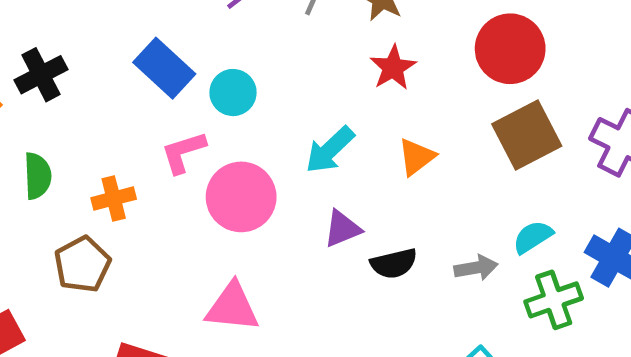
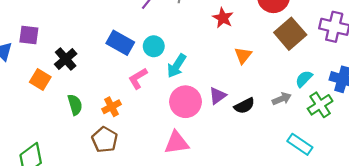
cyan arrow: (330, 150) -> (177, 66), moved
pink circle: (241, 197) -> (185, 102), moved

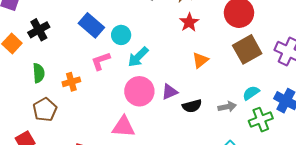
brown pentagon: (105, 140) -> (45, 110), moved

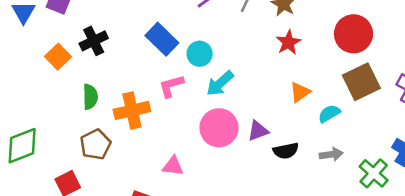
orange cross: (71, 82) -> (132, 110), size x1.5
cyan semicircle: (251, 93) -> (329, 114), moved
green cross: (261, 120) -> (374, 173), turned -30
pink triangle: (123, 127) -> (173, 166), moved, size x0.7

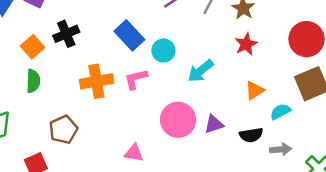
cyan arrow: (220, 83) -> (200, 71), moved
green semicircle: (90, 97) -> (33, 81), moved
orange cross: (132, 110) -> (96, 81), moved
black semicircle: (286, 151) -> (251, 135), moved

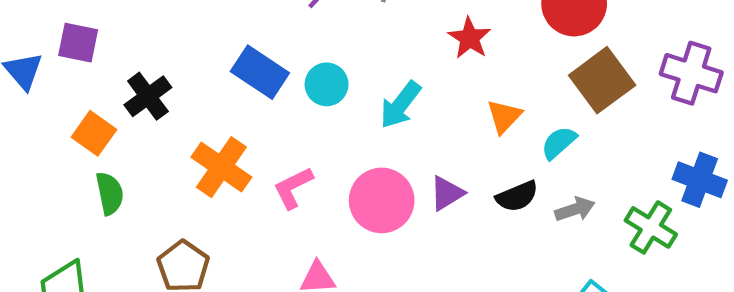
pink L-shape: (136, 79) -> (293, 188), moved
orange cross: (96, 81) -> (221, 167), turned -32

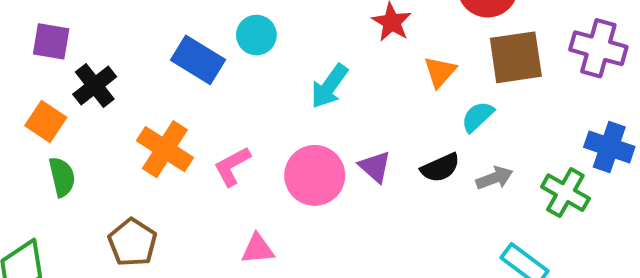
purple square: (78, 43) -> (51, 41), moved
brown square: (602, 80) -> (516, 57), turned 30
cyan circle: (327, 84) -> (256, 35), moved
orange triangle: (504, 116) -> (440, 72), moved
purple triangle: (447, 193) -> (375, 167), turned -45

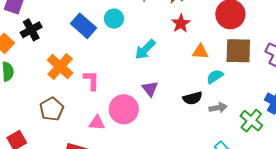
orange triangle: (440, 72) -> (200, 52), turned 42
pink L-shape: (232, 166) -> (91, 80), turned 110
purple triangle: (375, 167) -> (150, 89), moved
pink circle: (315, 175) -> (124, 109), moved
brown pentagon: (132, 242) -> (52, 109), moved

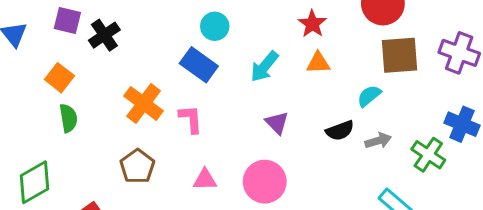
blue rectangle: (83, 26) -> (199, 65), moved
black cross: (31, 30) -> (104, 35), moved
orange triangle: (200, 52) -> (318, 63), moved
pink circle: (124, 109) -> (265, 182), moved

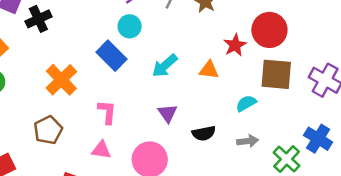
red star: (312, 24) -> (235, 45), moved
pink L-shape: (191, 119) -> (107, 112), moved
black semicircle: (340, 131) -> (204, 133), moved

